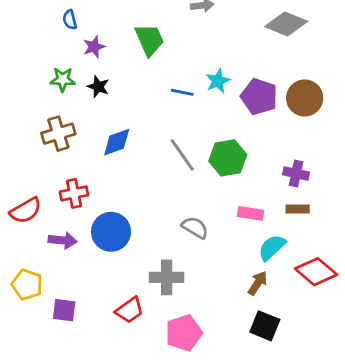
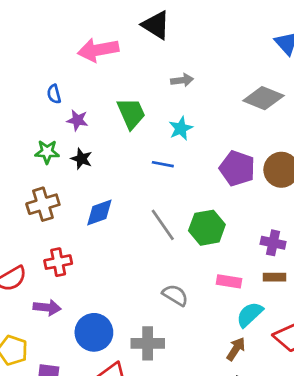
purple star: (94, 47) -> (77, 120), turned 30
cyan star: (218, 81) -> (181, 128), moved
blue circle: (111, 232) -> (94, 332), moved

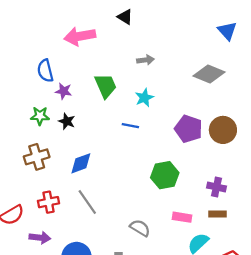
black triangle: (156, 25) -> (125, 17), size x0.7
blue semicircle: (54, 94) -> (45, 71), size x1.5
gray line: (163, 225) -> (87, 202), moved

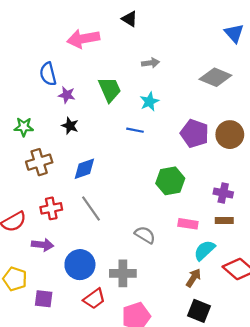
green star: (40, 116) -> (24, 127), moved

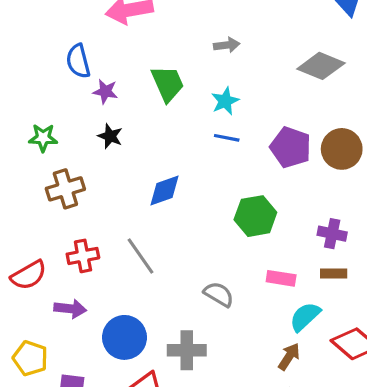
blue line: (135, 130) -> (227, 138), moved
blue diamond: (84, 169) -> (164, 190), moved

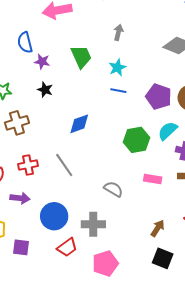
gray arrow: (227, 45) -> (118, 32), turned -70
cyan semicircle: (305, 317) -> (168, 131), moved

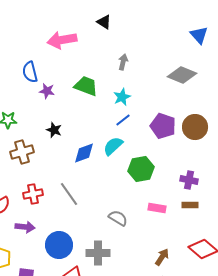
green trapezoid: (81, 57) -> (86, 86), turned -45
black star: (45, 90) -> (54, 130), moved
blue line: (118, 91) -> (123, 120), turned -49
cyan semicircle: (168, 131) -> (113, 146), moved

